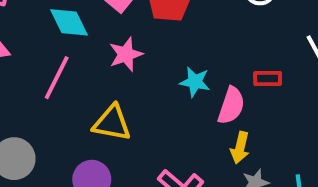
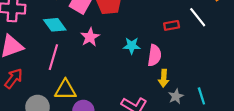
red rectangle: (268, 79) -> (172, 25), moved
yellow triangle: (112, 123) -> (65, 90), moved

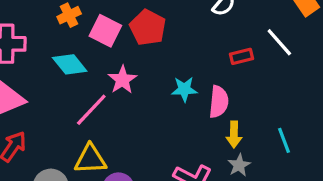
pink line: (53, 57) -> (91, 110), moved, turned 30
gray star: (176, 96) -> (239, 165), moved
cyan line: (201, 96) -> (284, 140), moved

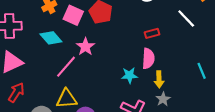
red rectangle: (241, 56) -> (152, 33), moved
cyan star: (184, 89) -> (129, 75), moved
cyan line: (284, 140) -> (202, 71), moved

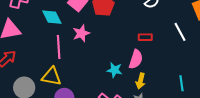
pink line: (66, 67) -> (59, 47), turned -60

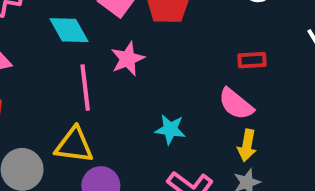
pink semicircle: (136, 59) -> (236, 104), turned 114
cyan star: (115, 70) -> (170, 129), moved

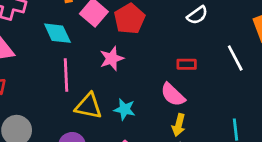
pink star: (128, 59) -> (112, 59), moved
yellow triangle: (74, 145) -> (89, 106), moved

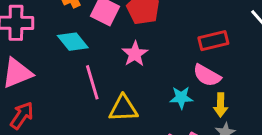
red rectangle: (187, 64) -> (213, 41), size x1.4
cyan star: (125, 109) -> (181, 98), moved

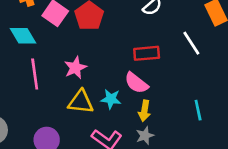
pink star: (135, 54) -> (75, 68), moved
yellow triangle: (123, 108) -> (81, 102), moved

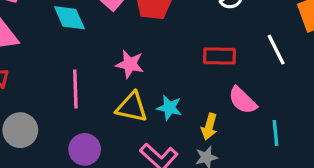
pink star: (75, 68) -> (130, 64), turned 30
pink line: (35, 74) -> (75, 89), moved
pink semicircle: (136, 83) -> (243, 100), moved

